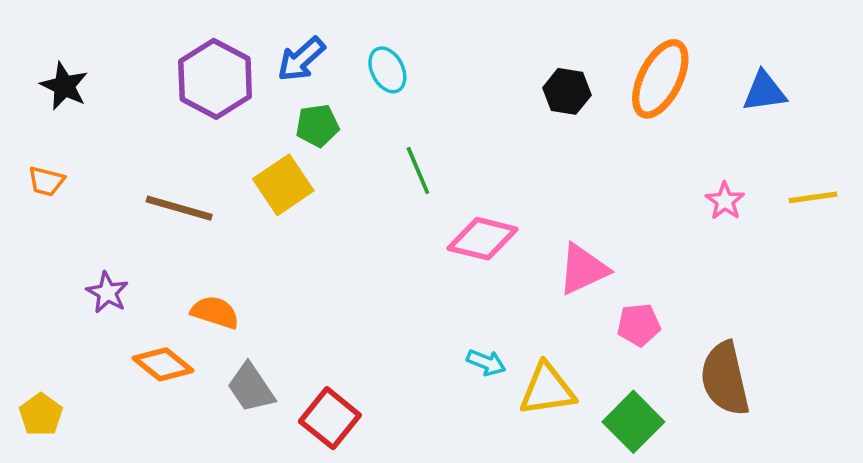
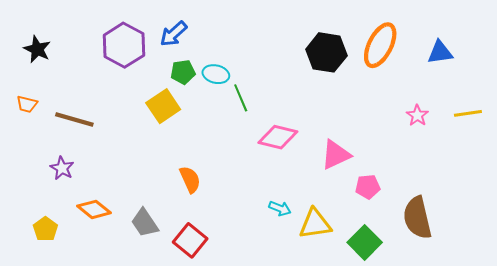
cyan ellipse: (387, 70) -> (216, 74), moved, turned -50
black hexagon: (567, 91) -> (326, 52), size x1.5
brown line: (179, 208) -> (74, 120), moved
orange semicircle: (215, 312) -> (190, 179), moved, turned 48
yellow pentagon: (41, 415) -> (45, 229), moved

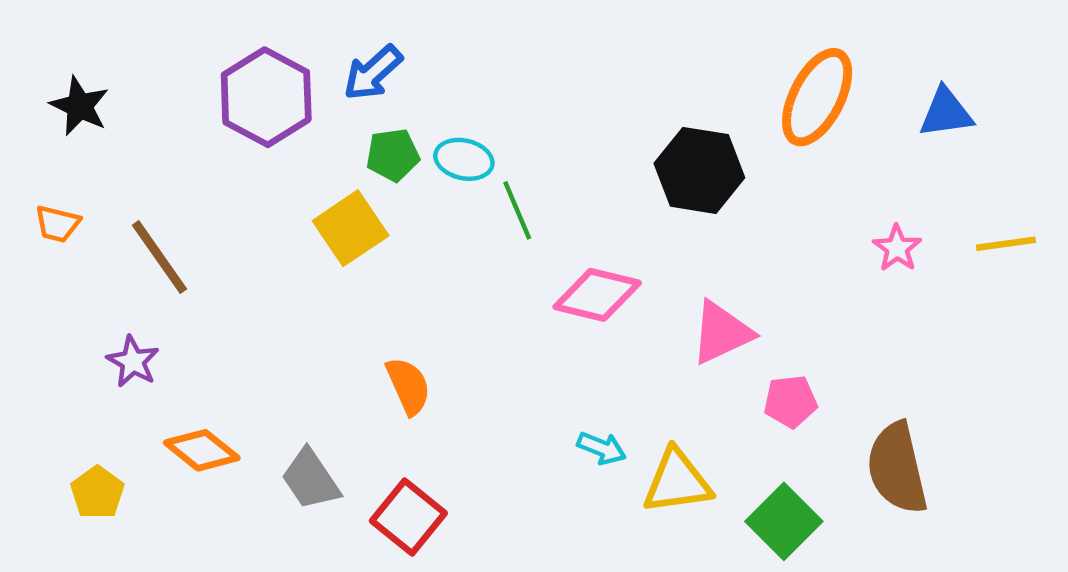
black hexagon: (326, 52) -> (699, 170), moved
brown line: (74, 120) -> (160, 257), turned 39

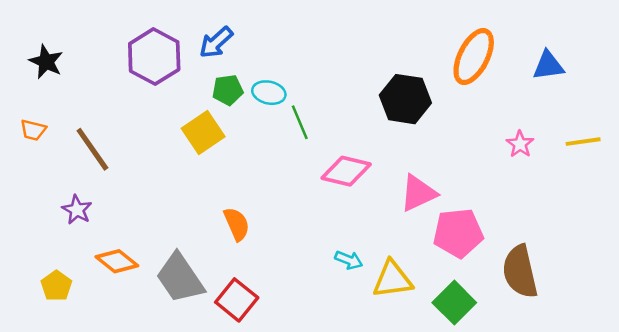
pink pentagon: (790, 401) -> (458, 233), size x1.6
gray trapezoid: (311, 479) -> (180, 278), size x1.4

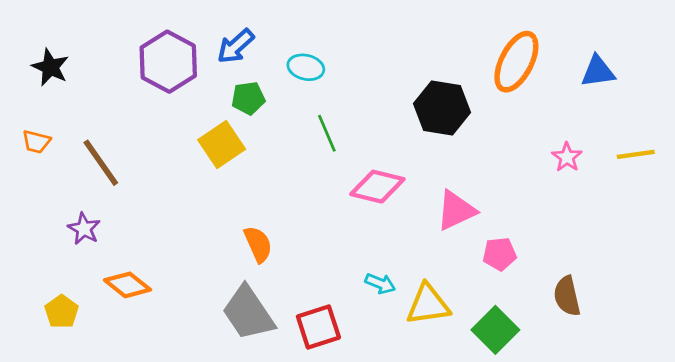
cyan ellipse: (269, 93) -> (306, 67), moved
pink pentagon: (458, 233) -> (500, 254), size x0.6
brown semicircle: (520, 272) -> (567, 296), size x0.7
gray trapezoid: (180, 278) -> (248, 313), moved
red square: (237, 300) -> (318, 327), moved, turned 33

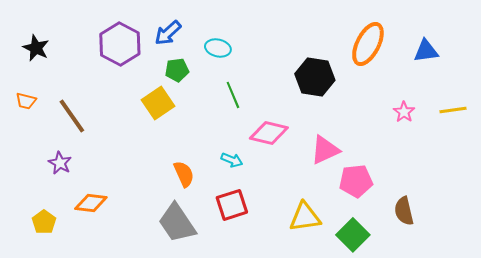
pink pentagon: (500, 254) -> (356, 181), size x1.4
cyan arrow: (380, 283) -> (232, 160), moved
orange diamond: (128, 285) -> (91, 203), turned -32
red square: (318, 327) -> (232, 205), moved

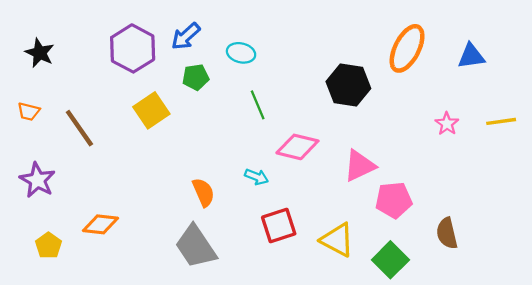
yellow square: (158, 103) -> (151, 110), moved
purple star: (60, 163) -> (37, 180), moved, size x1.4
red square: (232, 205) -> (279, 225), moved
yellow triangle: (305, 217) -> (337, 240), turned 36

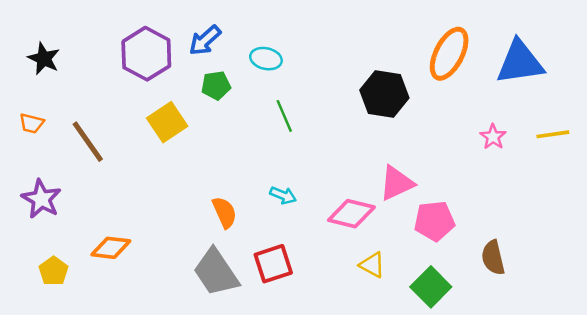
blue triangle: (471, 56) -> (520, 62), size x1.6
pink diamond: (297, 147) -> (351, 214), moved
red square: (279, 225) -> (273, 264), moved
yellow triangle: (337, 240) -> (372, 265), size x0.7

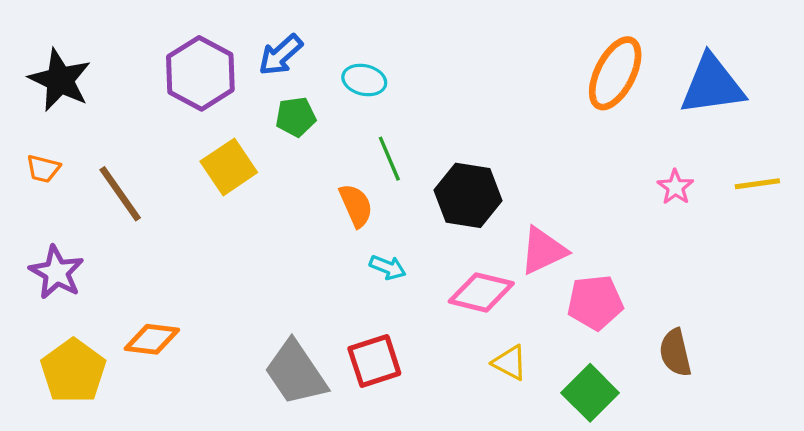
black star: (44, 59) -> (60, 80), size x1.4
black hexagon: (384, 94) -> (468, 195), moved
orange semicircle: (224, 212) -> (356, 205), moved
yellow pentagon: (54, 271) -> (73, 371), size x1.6

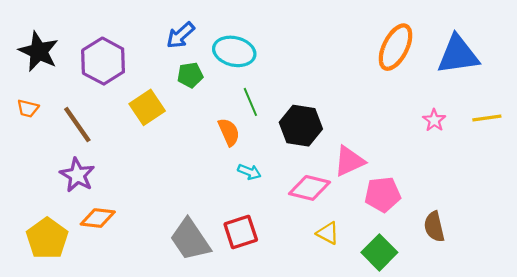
purple hexagon: (200, 73) -> (103, 61), moved
cyan ellipse: (364, 80) -> (234, 51), size x1.5
purple star: (57, 272) -> (77, 175), moved

